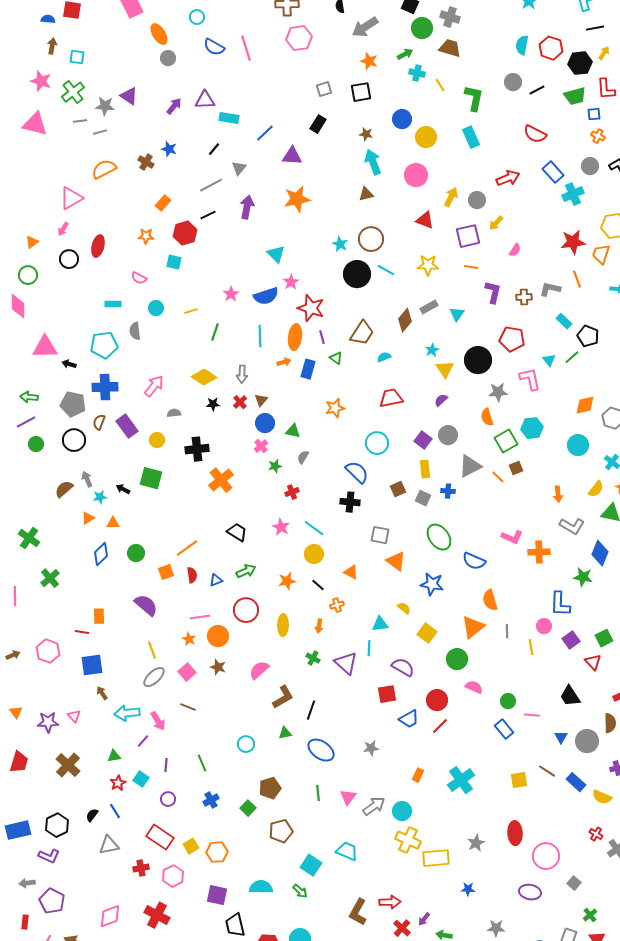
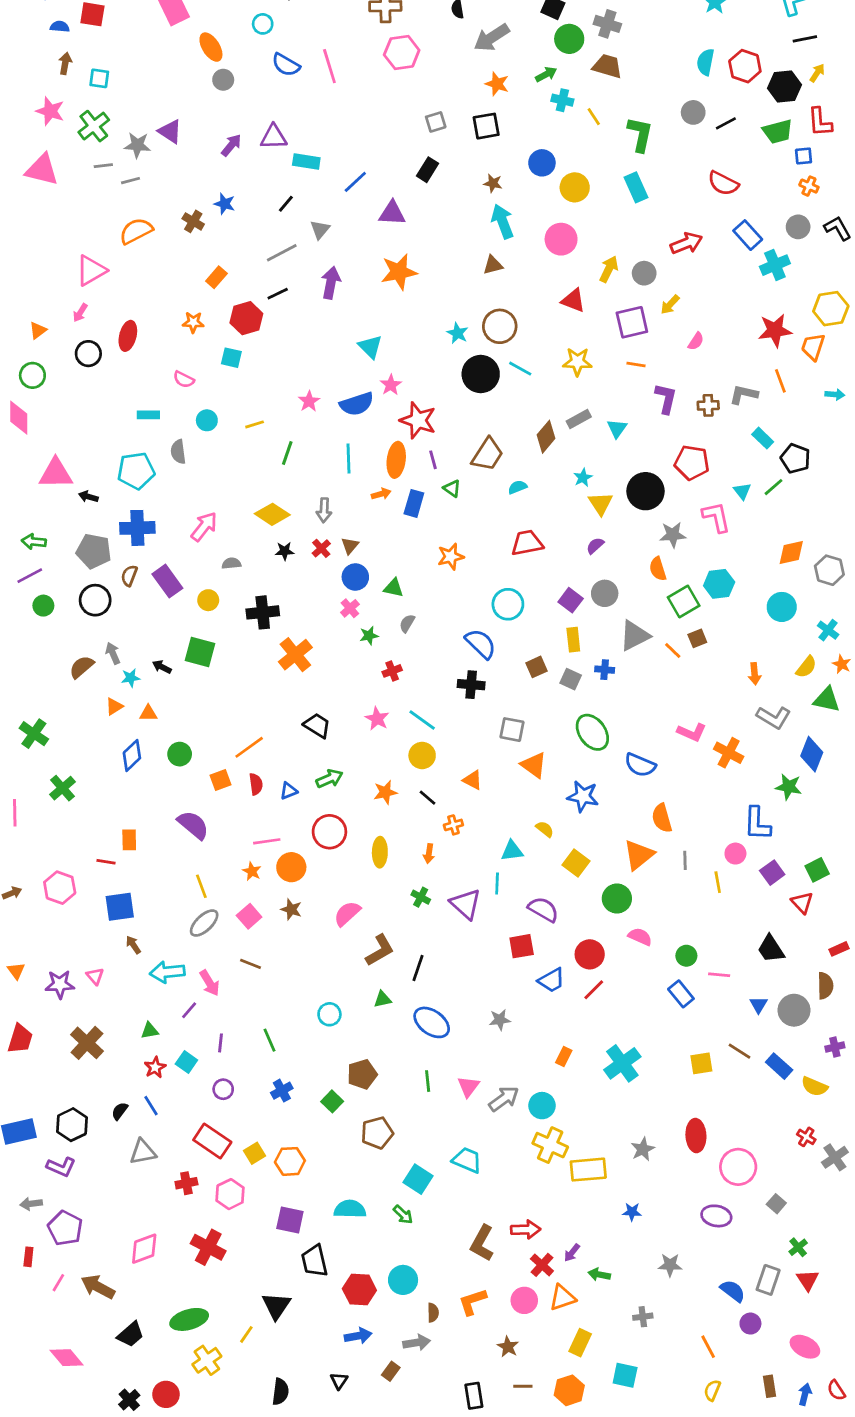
orange cross: (539, 552) -> (729, 753), turned 30

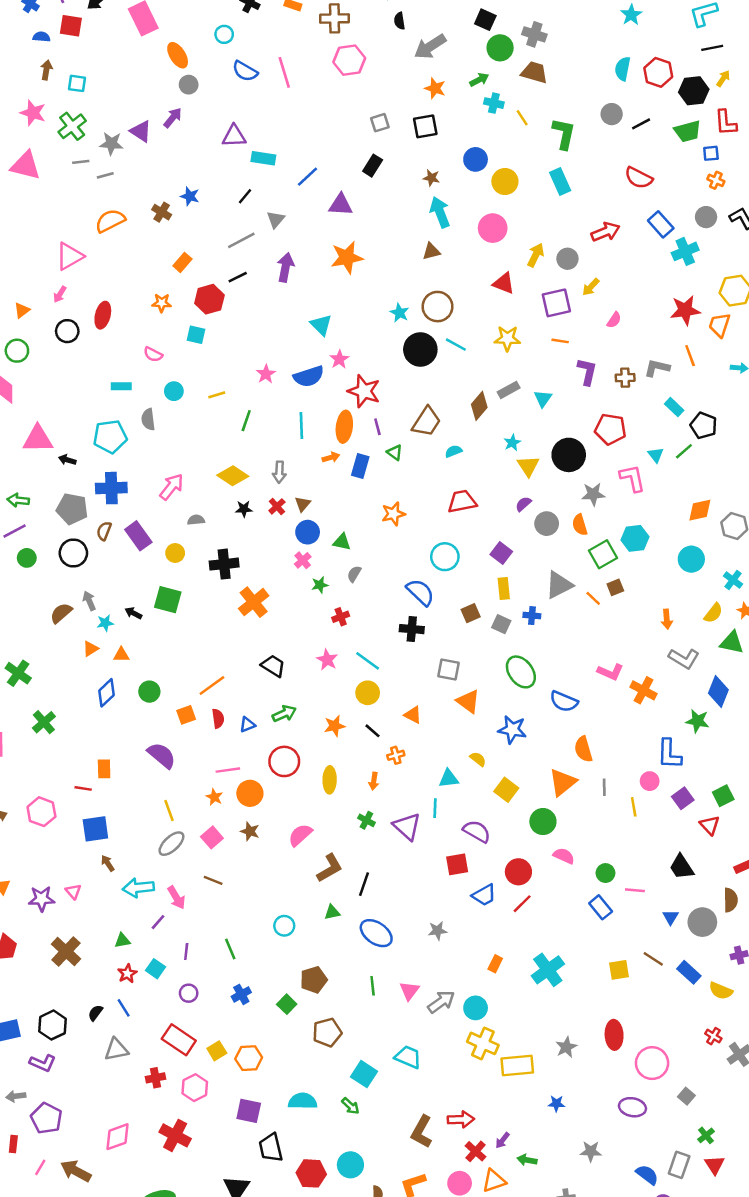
purple arrow: (231, 145) -> (173, 118), moved
gray circle: (605, 593) -> (547, 524), moved

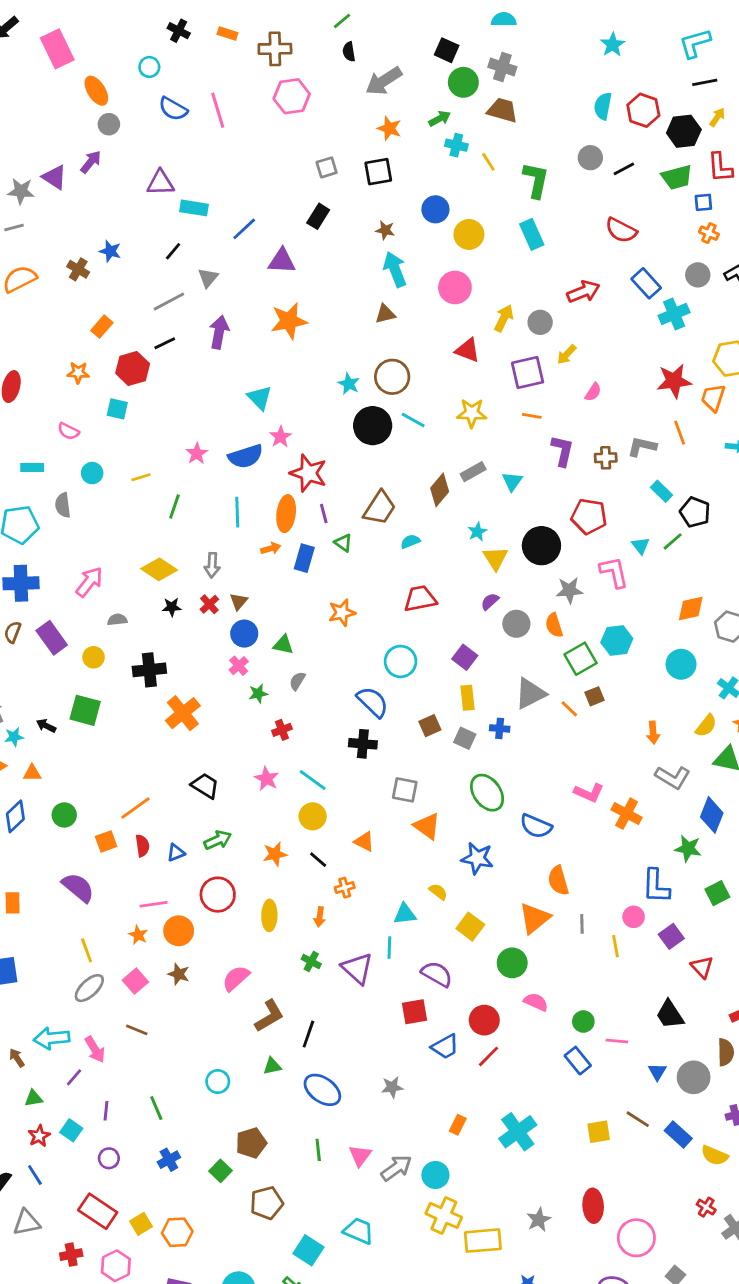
green square: (723, 796) -> (717, 893), moved
brown arrow: (108, 863) -> (17, 1058), moved

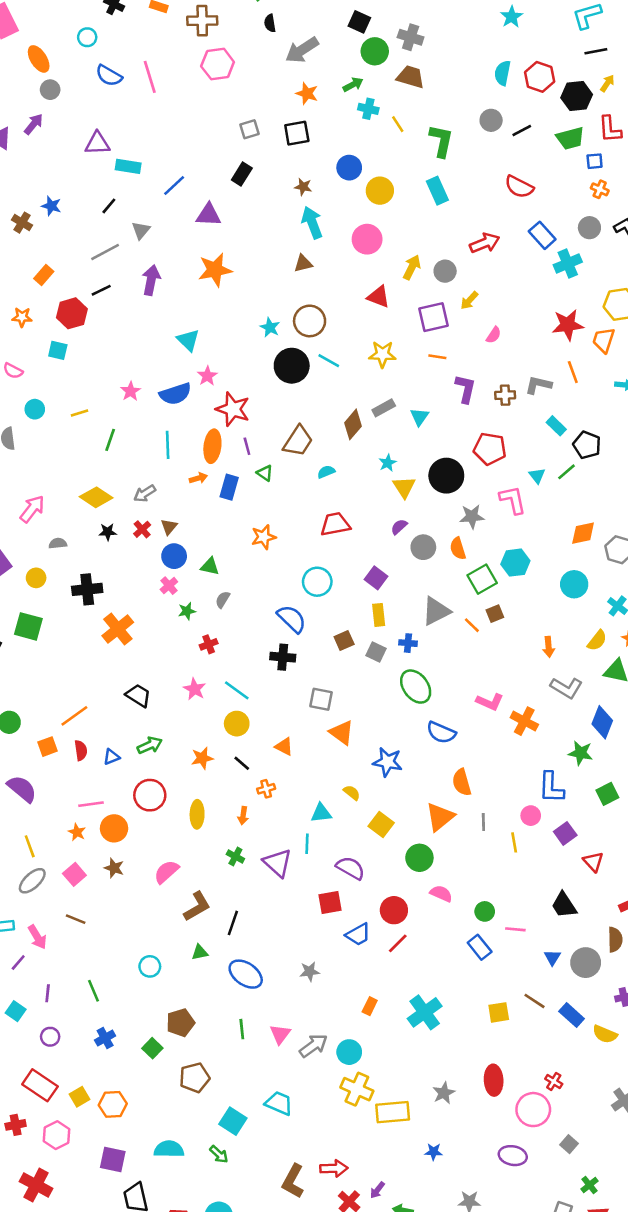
gray arrow: (212, 565) -> (145, 494), turned 55
green ellipse: (487, 793) -> (416, 687), moved
red cross: (706, 1207) -> (554, 1081), moved

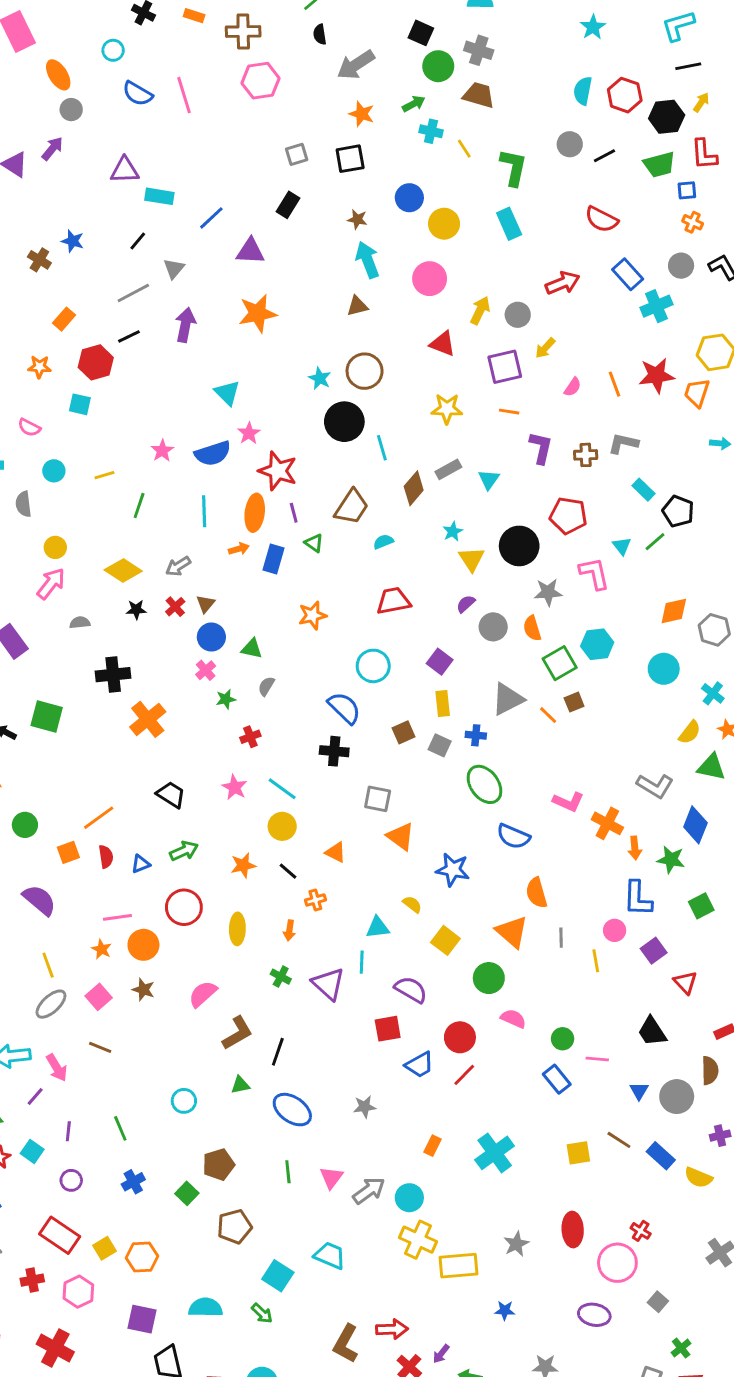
cyan line: (329, 361) -> (382, 448), moved, turned 45
orange line: (573, 372) -> (615, 384), moved
yellow circle: (36, 578) -> (55, 547), moved
orange arrow: (549, 647) -> (635, 848), moved
orange triangle: (440, 817) -> (512, 932), turned -40

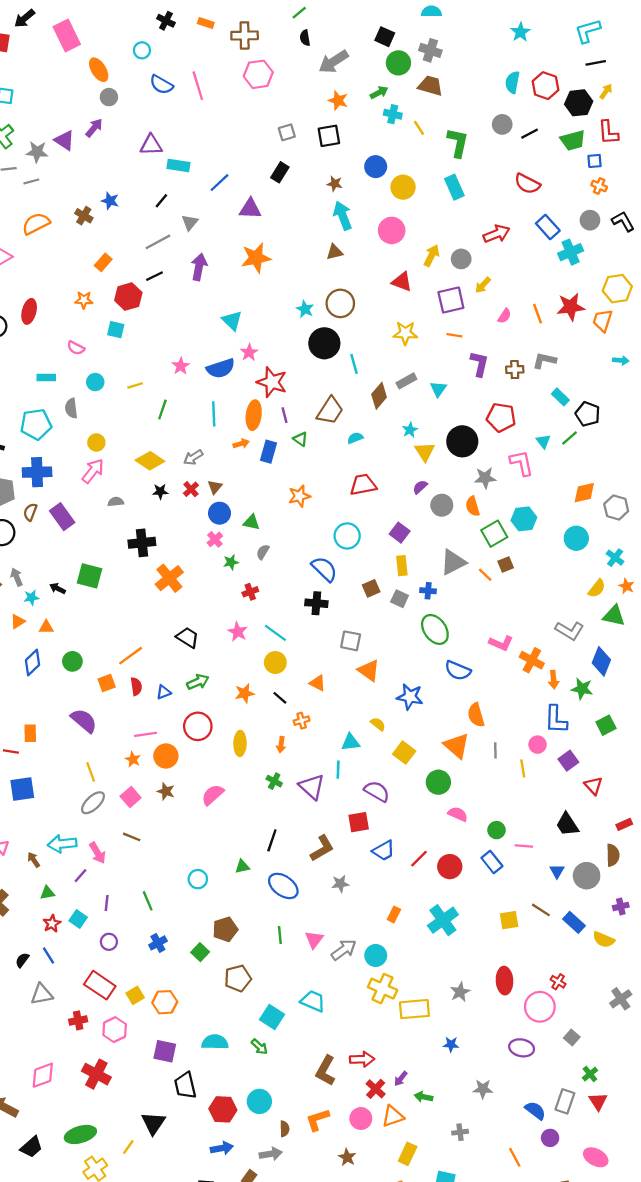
brown L-shape: (237, 1033) -> (322, 848), moved
red circle: (460, 1037) -> (450, 867), moved

